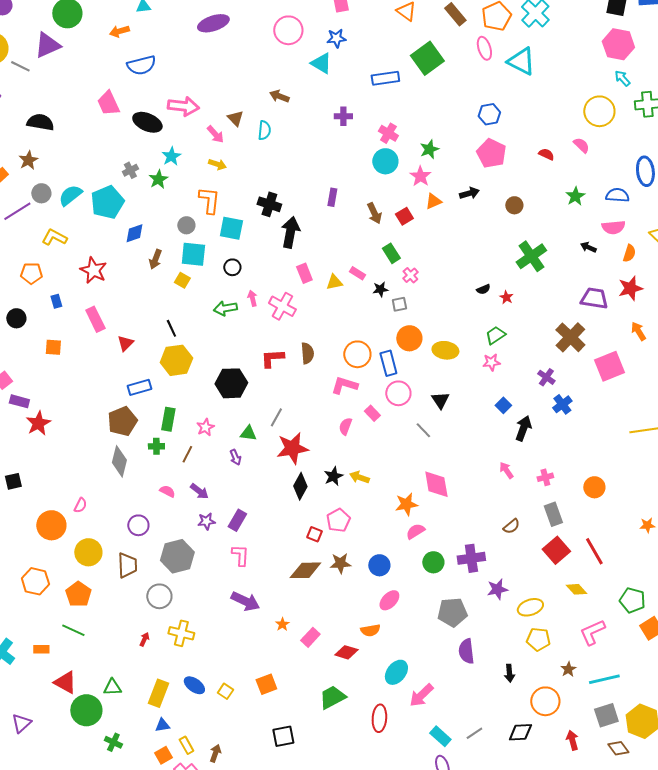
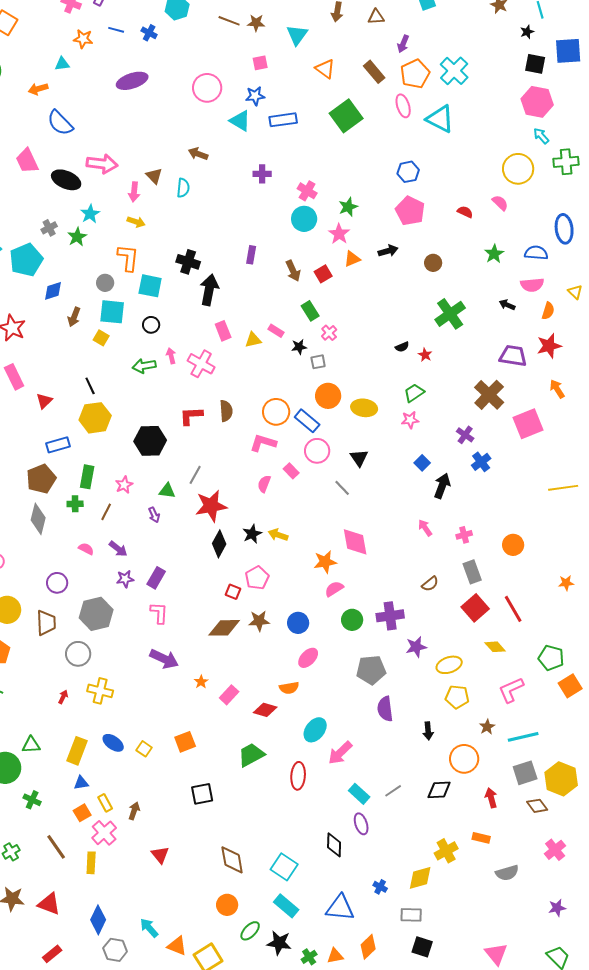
blue semicircle: (141, 65) -> (60, 123), turned 60
blue rectangle: (385, 78) -> (283, 120), moved
pink arrow: (215, 134) -> (134, 192), turned 48
blue rectangle: (388, 363) -> (307, 421), turned -35

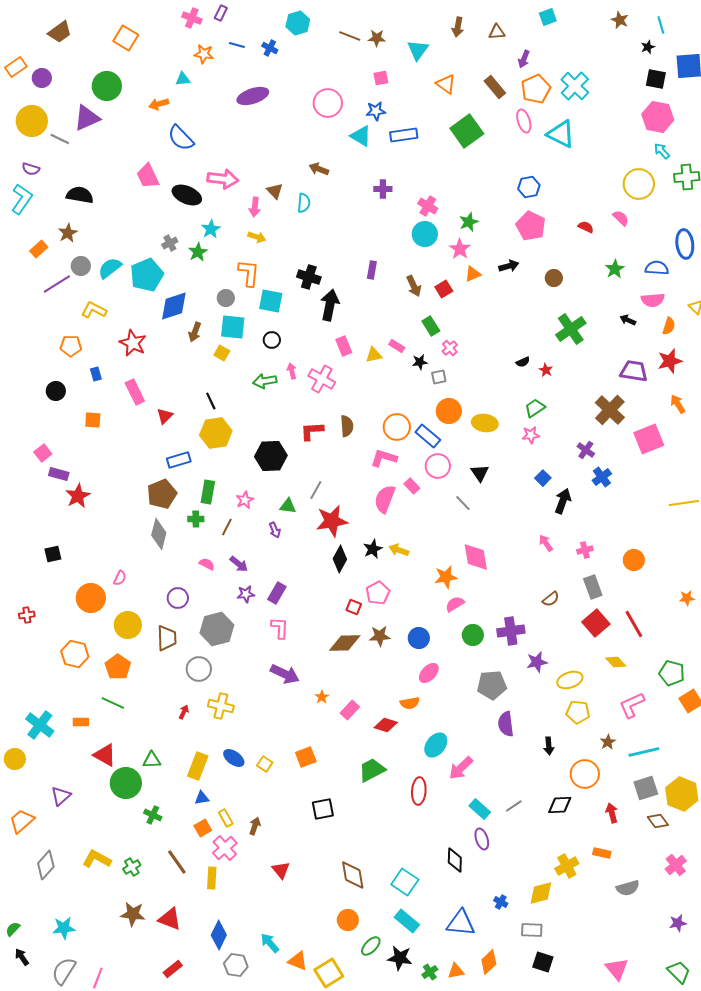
blue diamond: (53, 291) -> (174, 306), size x1.5
pink semicircle: (264, 484) -> (385, 499), size x1.6

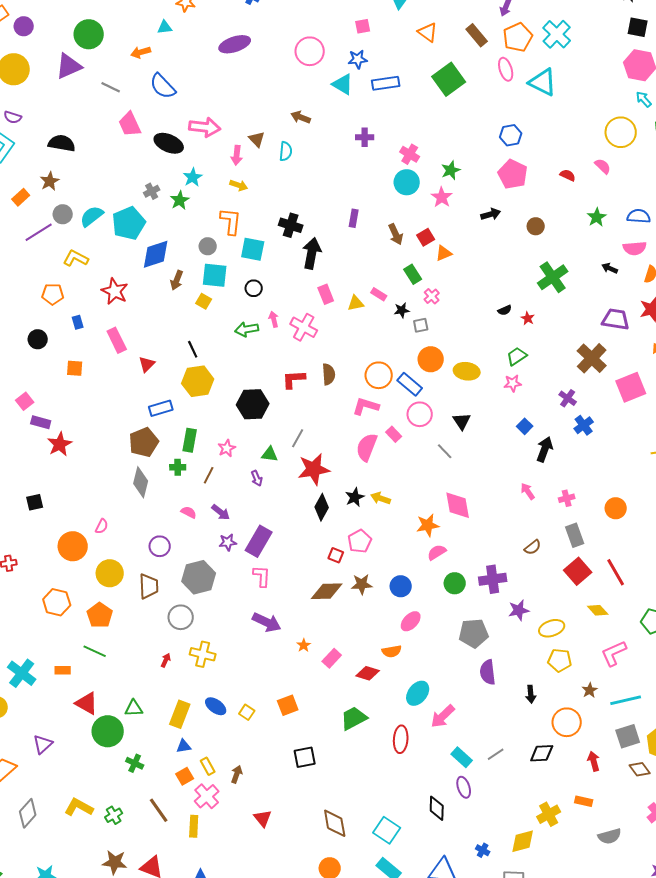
gray line: (60, 139) -> (111, 87), moved
orange triangle: (473, 274) -> (444, 253), moved
purple rectangle: (277, 593) -> (259, 541), size x1.4

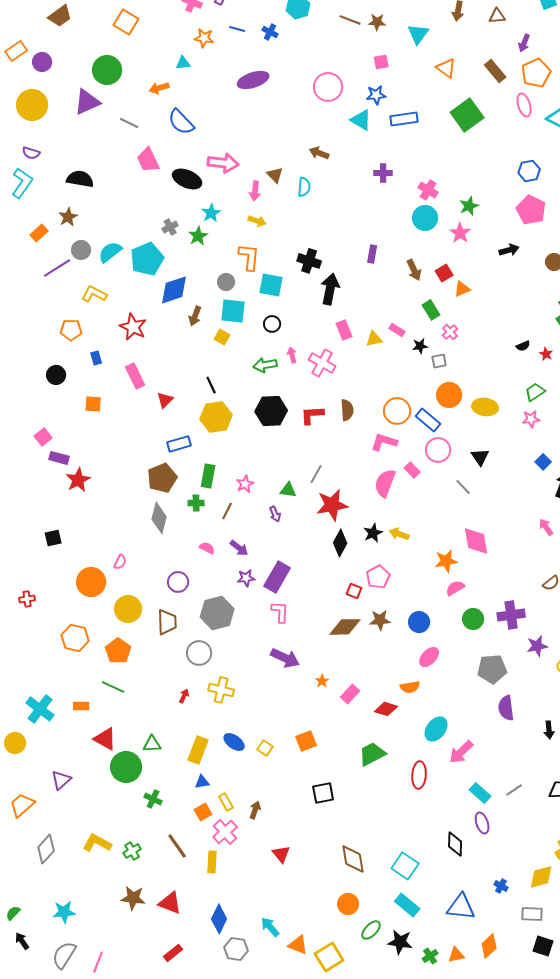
black hexagon: (253, 404) -> (271, 411), moved

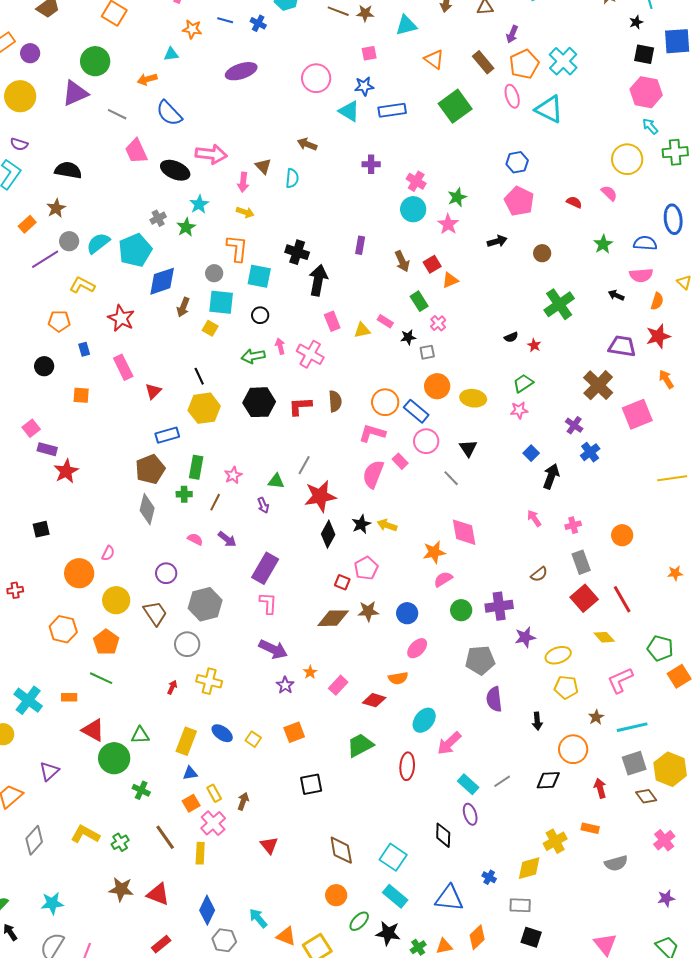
cyan triangle: (418, 34) -> (406, 25), turned 40
purple star: (246, 578) -> (285, 685), moved, turned -30
brown trapezoid: (167, 622) -> (155, 613), turned -32

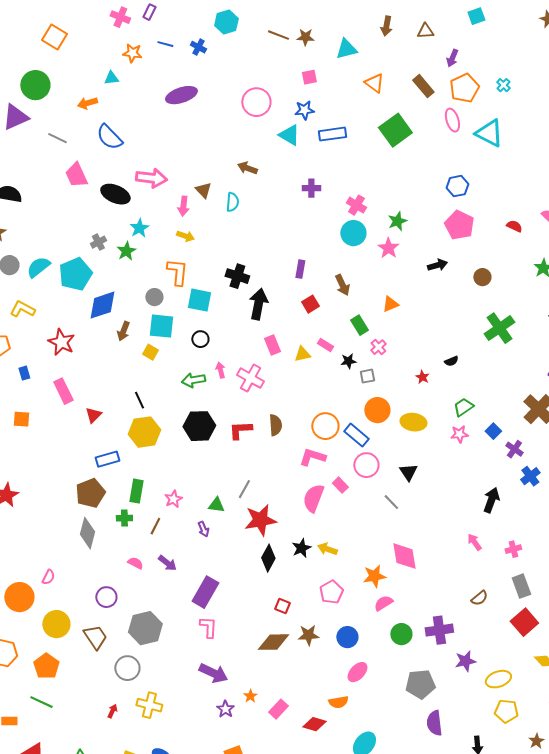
cyan cross: (563, 61) -> (503, 85), size x0.5
red square: (432, 264) -> (310, 304), moved
red star: (534, 345) -> (422, 377), moved
blue square: (531, 453) -> (493, 431), moved
pink pentagon: (366, 568) -> (331, 592), moved

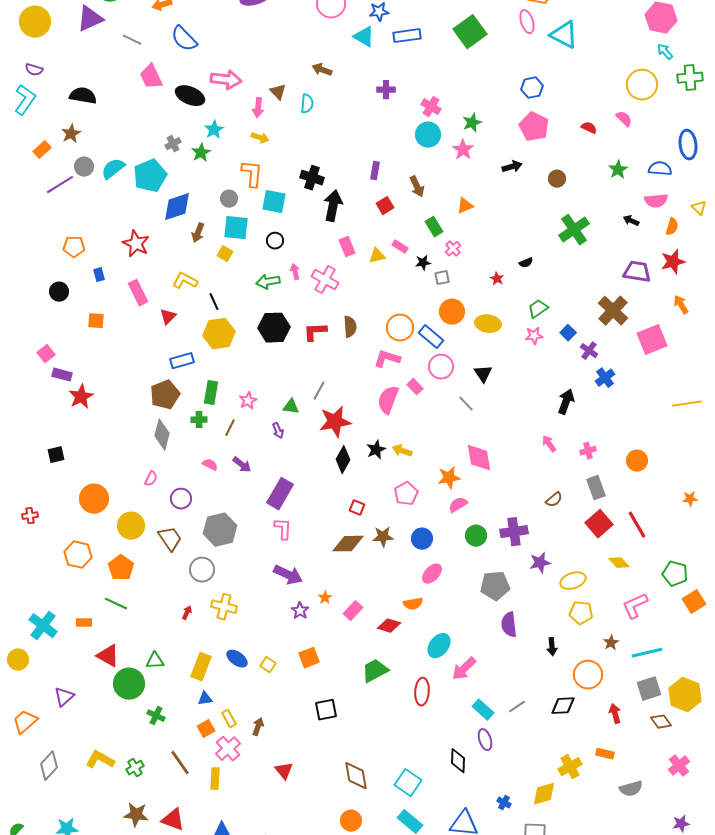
yellow L-shape: (22, 309) -> (185, 281), moved
pink semicircle: (48, 577) -> (151, 479), moved

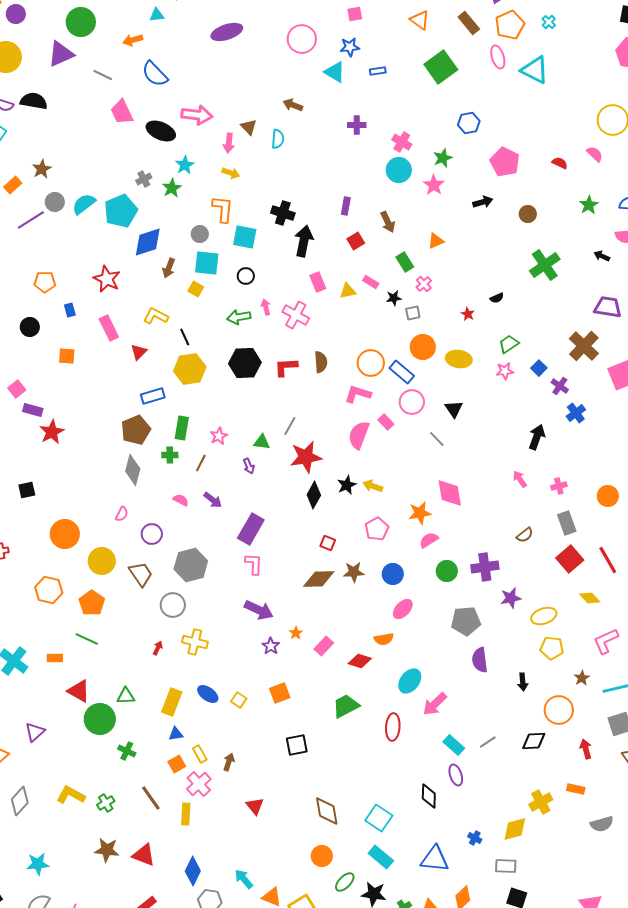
blue rectangle: (407, 36) -> (378, 71), size x0.6
blue hexagon: (532, 88) -> (469, 123), moved
black semicircle: (83, 96) -> (34, 101), moved

